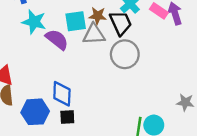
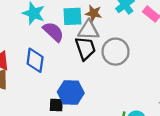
black trapezoid: (121, 23) -> (85, 48), moved
blue diamond: (62, 94) -> (35, 60), moved
blue hexagon: (35, 112) -> (71, 92), moved

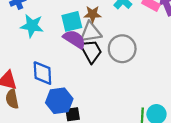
purple semicircle: (53, 32) -> (74, 39), moved
blue hexagon: (71, 92) -> (59, 101), moved

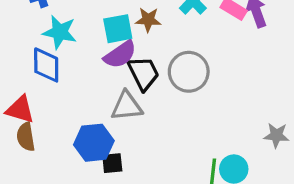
gray triangle: (91, 32) -> (127, 106), moved
purple semicircle: (74, 39) -> (120, 55), turned 110
blue diamond: (42, 73) -> (46, 65), moved

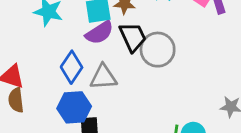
blue diamond: (46, 65) -> (72, 67), moved, turned 32
black trapezoid: (143, 73) -> (133, 37), moved

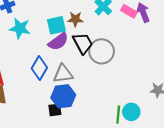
blue hexagon: (74, 107) -> (63, 96), moved

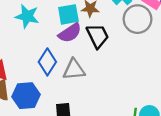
gray circle: (102, 51) -> (138, 19), moved
blue hexagon: (63, 96) -> (26, 96), moved

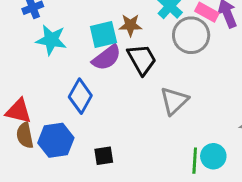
gray triangle: (74, 70) -> (174, 101), moved, turned -35

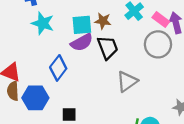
gray circle: (191, 35) -> (158, 44), moved

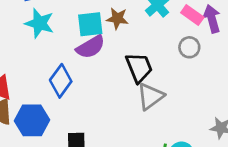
gray circle: (158, 44) -> (189, 47), size x0.6
black trapezoid: (108, 47) -> (139, 68), moved

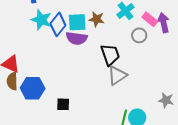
purple semicircle: (91, 47) -> (77, 38), turned 35
gray circle: (189, 47) -> (139, 35), moved
blue diamond: (61, 81) -> (58, 24), moved

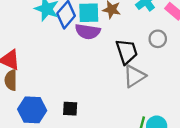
gray circle: (139, 35) -> (158, 39), moved
blue hexagon: (33, 88) -> (32, 110), moved

